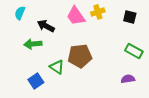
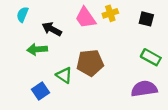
purple semicircle: (128, 79) -> (144, 89), size x1.6

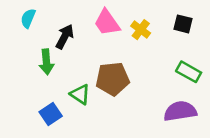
yellow cross: (110, 13) -> (141, 30), moved, turned -35
black arrow: (52, 29) -> (65, 37), turned 90
green arrow: (37, 49) -> (46, 62), turned -90

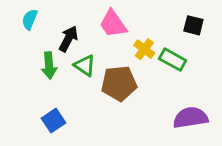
yellow cross: (141, 30) -> (144, 49), moved
green rectangle: (189, 72) -> (173, 60), moved
green triangle: (80, 94) -> (85, 66), moved

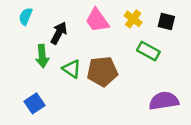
yellow cross: (144, 49) -> (133, 19), moved
green triangle: (85, 66) -> (72, 69), moved
blue square: (53, 121) -> (35, 103), moved

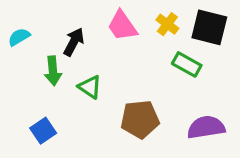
cyan semicircle: (26, 16) -> (19, 37), moved, turned 36
black square: (166, 21) -> (209, 27), size x1.6
brown pentagon: (102, 71) -> (140, 119), moved

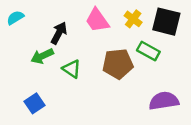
cyan semicircle: (19, 37) -> (15, 18), moved
green arrow: (53, 71) -> (42, 56), turned 70
brown pentagon: (140, 119) -> (118, 64), moved

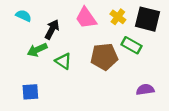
cyan semicircle: (15, 18) -> (24, 16), moved, turned 56
purple semicircle: (164, 101) -> (145, 90), size x0.7
blue square: (35, 103) -> (30, 92), turned 30

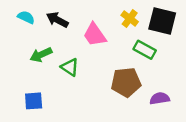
pink trapezoid: (86, 18) -> (95, 35), moved
black arrow: (52, 29) -> (57, 20), moved, turned -90
brown pentagon: (104, 57) -> (126, 82), moved

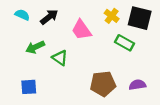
black arrow: (57, 20) -> (49, 17), turned 114
brown pentagon: (126, 82) -> (103, 84), moved

